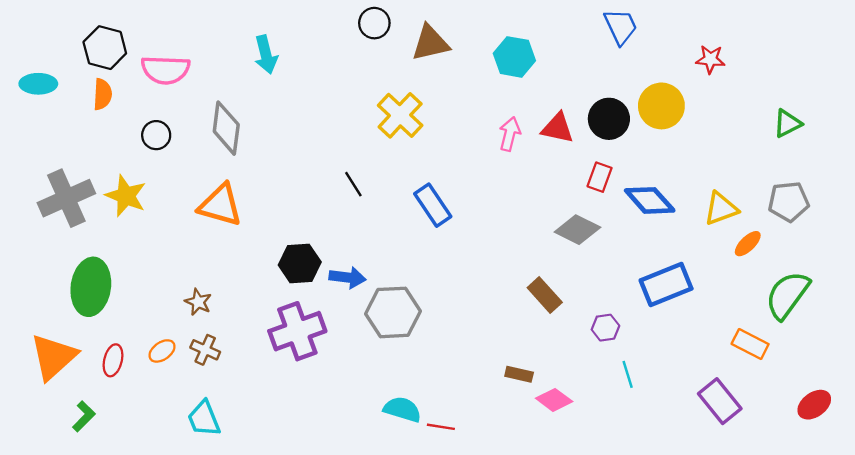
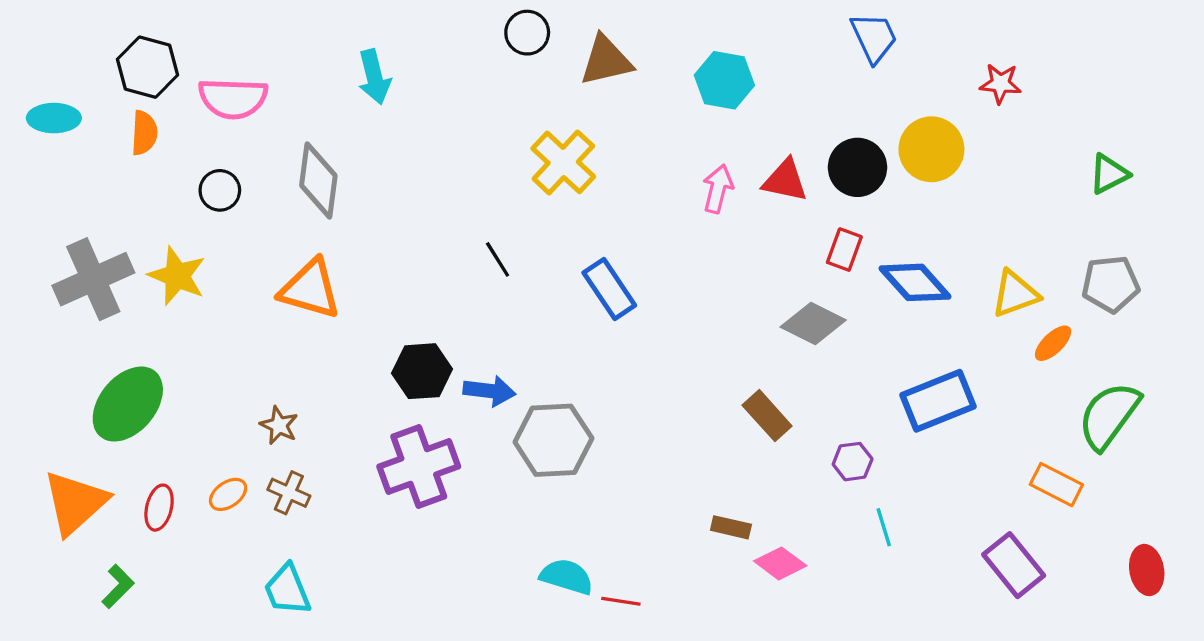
green ellipse: (91, 287) -> (128, 404), turned 32
red ellipse: (814, 405) -> (1147, 570), turned -64

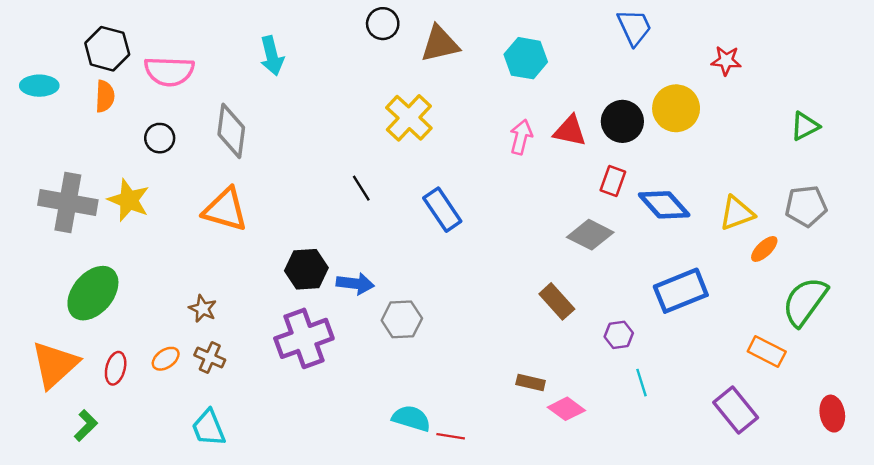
gray cross: (93, 279) -> (68, 202), turned 34
gray hexagon: (553, 440) -> (402, 319), size x0.7

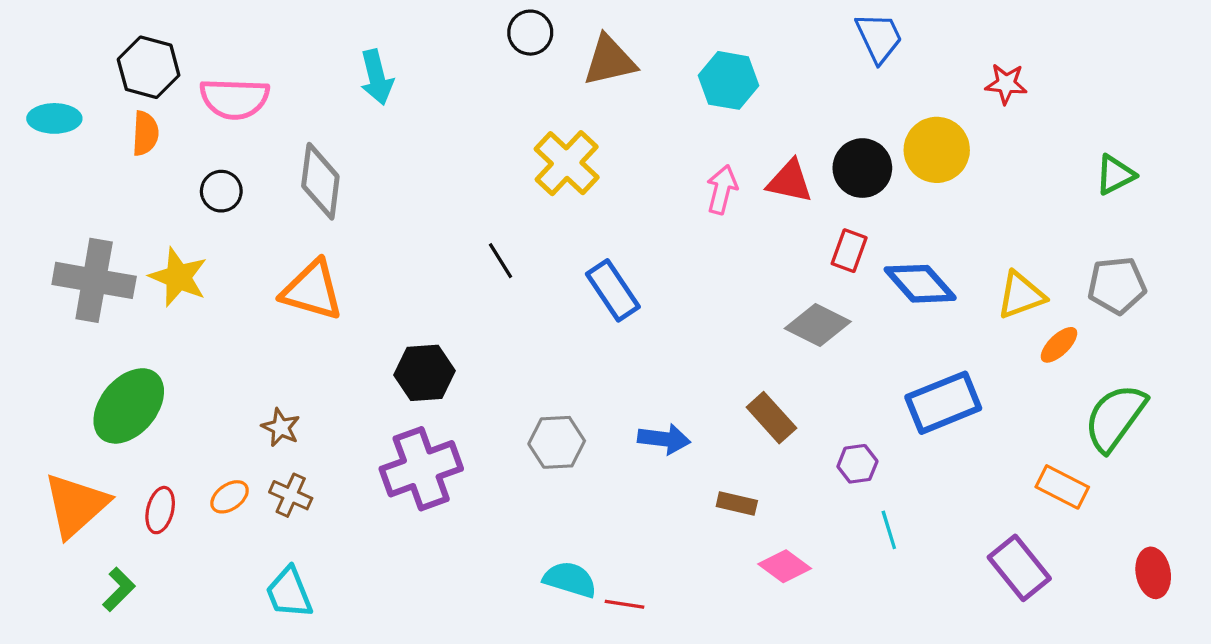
blue arrow: (355, 284) -> (664, 439), moved
brown rectangle: (531, 383) -> (737, 503), moved

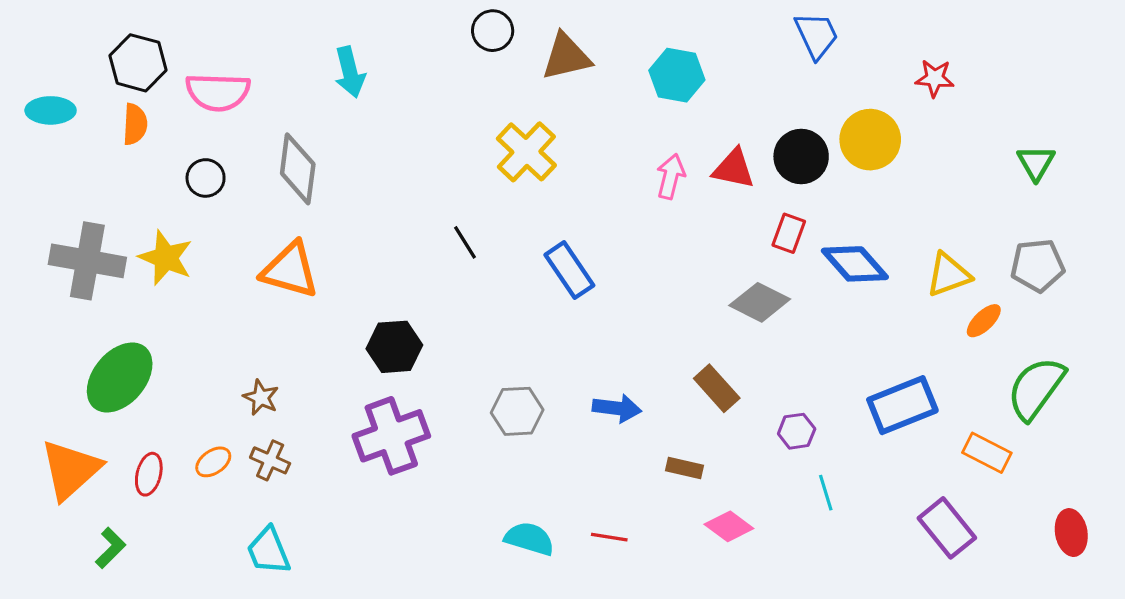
green triangle: (1115, 175) -> (1036, 163), turned -33
blue rectangle: (943, 403) -> (902, 405), moved
red line: (624, 604) -> (609, 537), moved

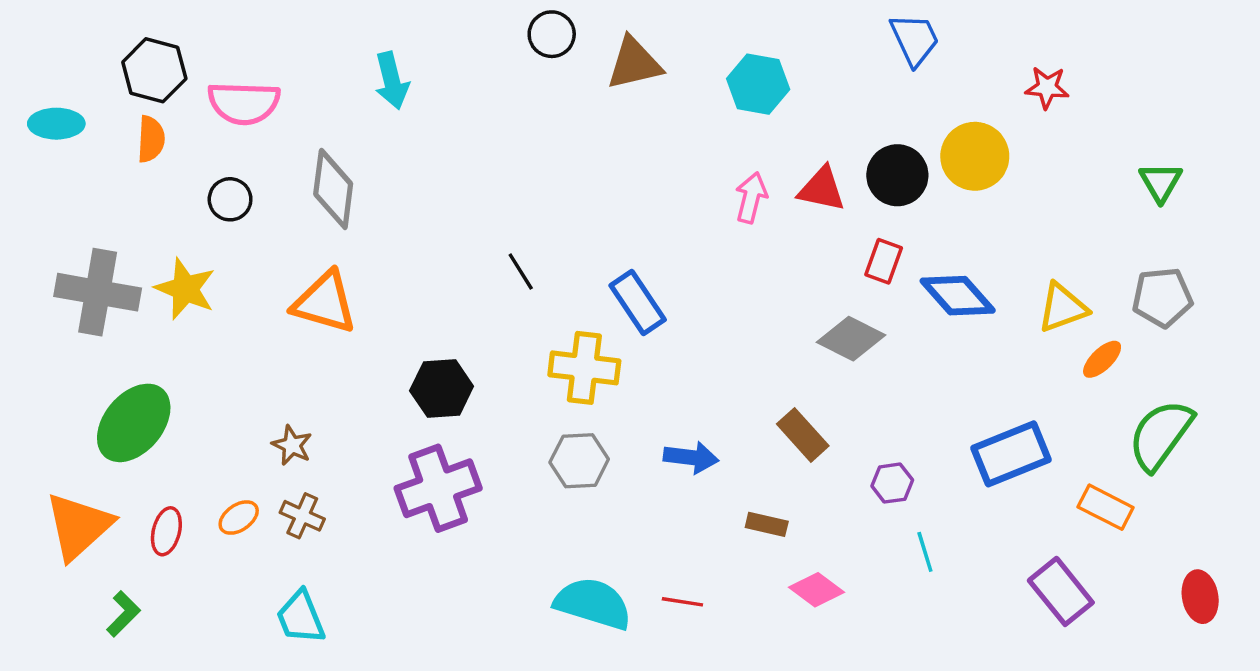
yellow cross: (526, 152) -> (584, 368), moved, turned -36
cyan semicircle: (529, 539) -> (593, 604), size x1.4

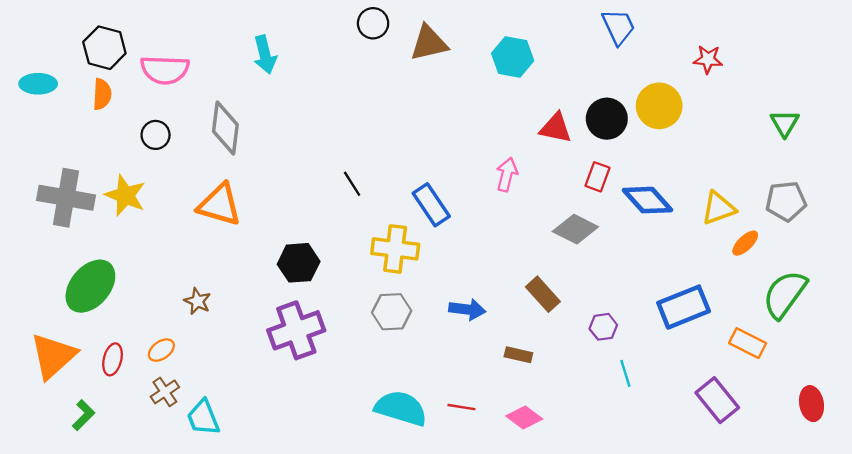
pink arrow: (751, 198) -> (507, 174), moved
brown cross: (302, 516) -> (165, 392), moved, turned 32
pink diamond: (817, 590) -> (524, 418), moved

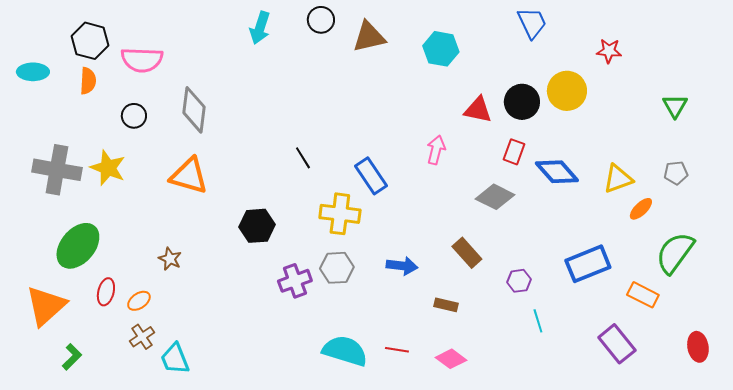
cyan arrow: (265, 55) -> (260, 28), moved, turned 32
gray pentagon: (786, 201) -> (676, 173), size x0.7
purple cross: (296, 330) -> (295, 281), moved, size x0.7
red ellipse: (113, 359) -> (106, 292), moved

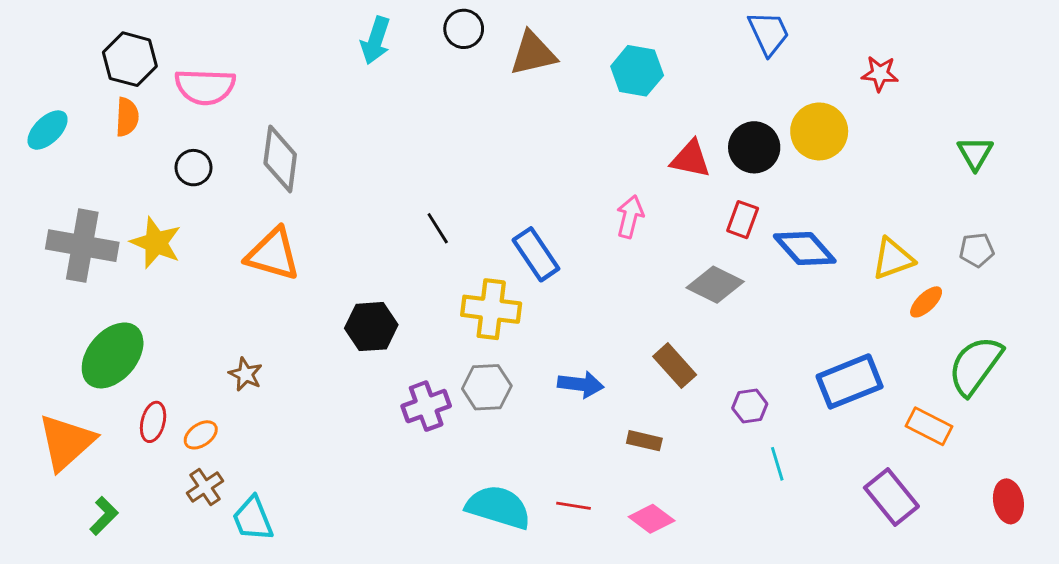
cyan ellipse: (33, 72) -> (48, 130), moved, turned -44

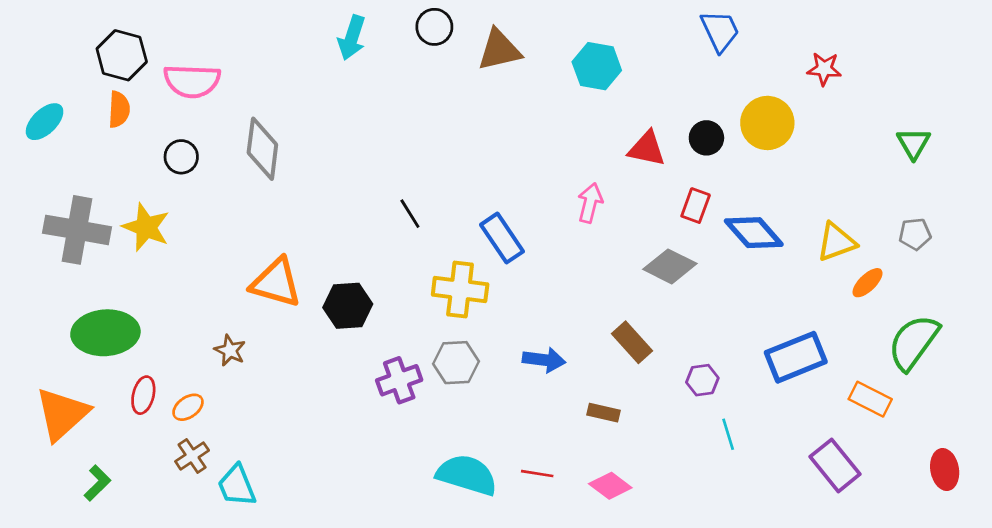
black circle: (754, 147) -> (706, 138), size x0.7
orange triangle: (273, 254) -> (276, 283), moved
green ellipse: (113, 355) -> (105, 333), turned 46

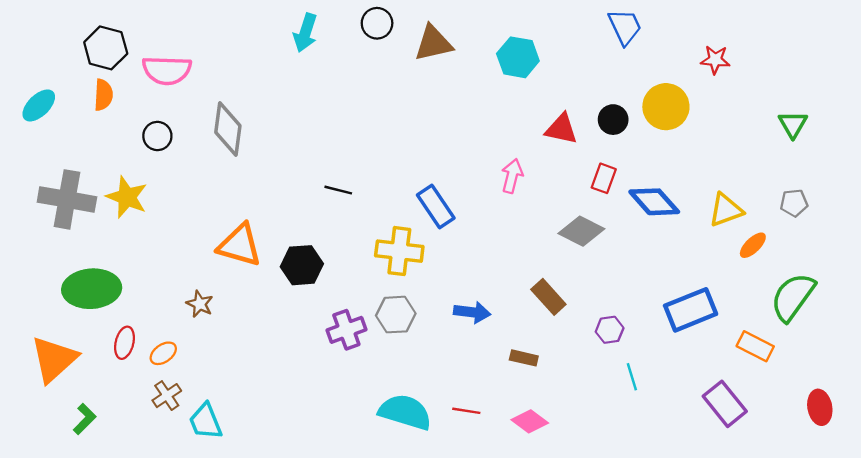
black line: (410, 214) -> (338, 190), moved, turned -44

